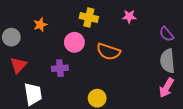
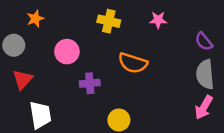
orange star: (40, 25) -> (35, 19), moved
pink circle: (74, 42) -> (67, 52), moved
purple cross: (60, 68) -> (90, 83), moved

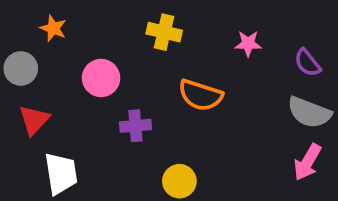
orange star: (35, 19) -> (53, 28), turned -30
pink star: (158, 20) -> (248, 44), moved
gray semicircle: (205, 74) -> (309, 112), turned -64

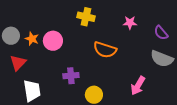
orange star: (53, 28) -> (32, 39), moved
purple cross: (135, 126) -> (71, 76), moved
pink arrow: (307, 162) -> (138, 86), moved

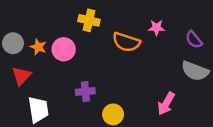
yellow cross: (86, 17) -> (89, 20), moved
orange semicircle: (105, 50) -> (126, 42), moved

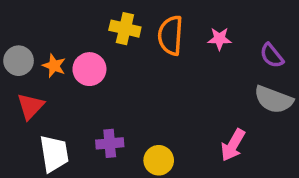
orange semicircle: (126, 42) -> (171, 35), moved, turned 76
purple cross: (85, 92) -> (110, 143), moved

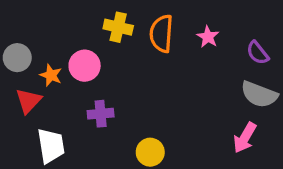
pink star: (219, 39) -> (208, 37), turned 30
orange star: (54, 66) -> (51, 75), moved
purple cross: (110, 143) -> (101, 114), moved
pink arrow: (233, 145) -> (245, 138), moved

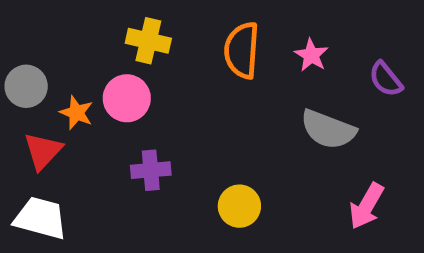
yellow cross: (118, 27) -> (148, 41), moved
gray semicircle: (259, 94) -> (328, 129), moved
white trapezoid: (51, 146) -> (40, 218), moved, turned -66
yellow circle: (150, 152) -> (239, 206), moved

